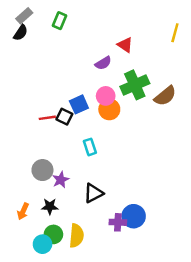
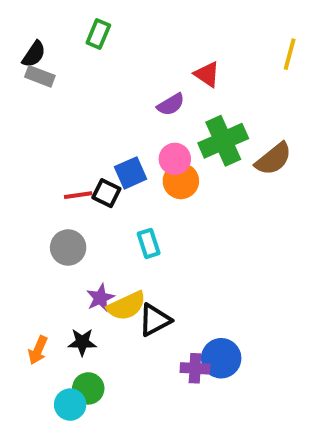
gray rectangle: (24, 16) -> (40, 76), moved, turned 63
gray circle: (42, 170) -> (68, 247), moved
yellow semicircle: (76, 236) -> (127, 306), moved, turned 60

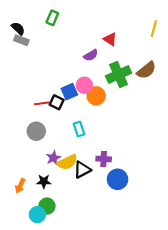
black semicircle: (34, 54) -> (18, 29), turned -80
pink circle: (175, 159) -> (84, 85), moved
brown semicircle: (274, 159) -> (146, 70), moved
blue circle: (221, 358) -> (118, 179), moved
purple cross: (195, 368) -> (104, 159), moved

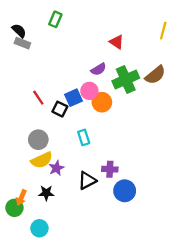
purple semicircle: (91, 55) -> (98, 69), moved
red line: (42, 103) -> (38, 98), moved, turned 64
yellow semicircle: (67, 162) -> (42, 160), moved
green circle: (47, 206) -> (14, 208), moved

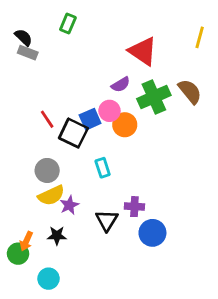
red triangle: (117, 42) -> (143, 51), size x1.6
brown semicircle: (155, 75) -> (190, 91), turned -90
black square: (60, 109) -> (73, 133), size x1.5
black triangle: (87, 181) -> (107, 220), turned -30

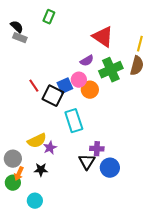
yellow line: (200, 37) -> (140, 44), moved
brown semicircle: (190, 91) -> (137, 66), turned 54
cyan rectangle: (103, 168) -> (74, 121), size x1.6
gray circle: (47, 170) -> (13, 159), moved
black triangle: (107, 220) -> (87, 162), moved

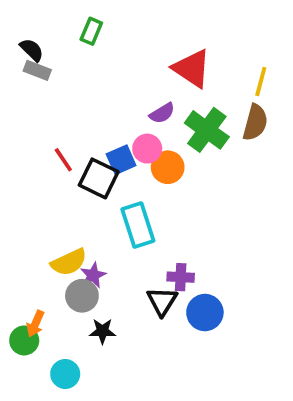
green cross: (111, 70) -> (207, 130), turned -30
gray circle: (13, 159) -> (82, 296), moved
black star: (41, 170) -> (102, 331), moved

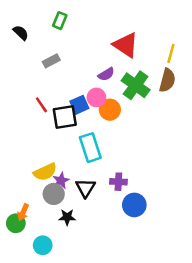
gray rectangle: (37, 70) -> (51, 61), moved, turned -49
black square: (99, 178) -> (65, 117), turned -35
black triangle: (162, 301) -> (85, 188), moved

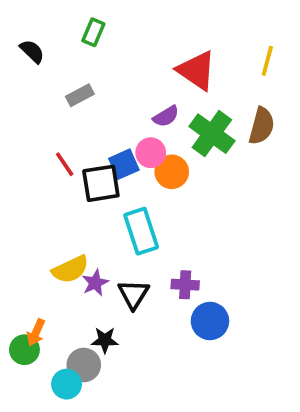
yellow line: (171, 53) -> (267, 61), moved
gray circle: (54, 194) -> (84, 365), moved

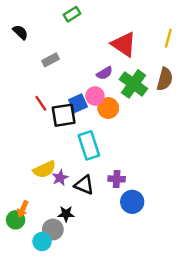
green rectangle: (93, 32) -> (72, 14), moved, turned 35
black triangle: (133, 294) -> (84, 185), turned -40

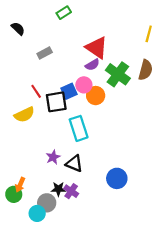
red triangle: (124, 44) -> (97, 48), moved
yellow semicircle: (44, 169) -> (24, 115), moved
purple cross: (117, 179) -> (71, 191), moved, turned 32

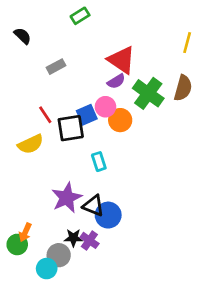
cyan rectangle: (79, 128) -> (99, 162), size x0.6
purple star: (53, 157) -> (67, 198), size x1.6
blue circle: (117, 178) -> (108, 215), moved

